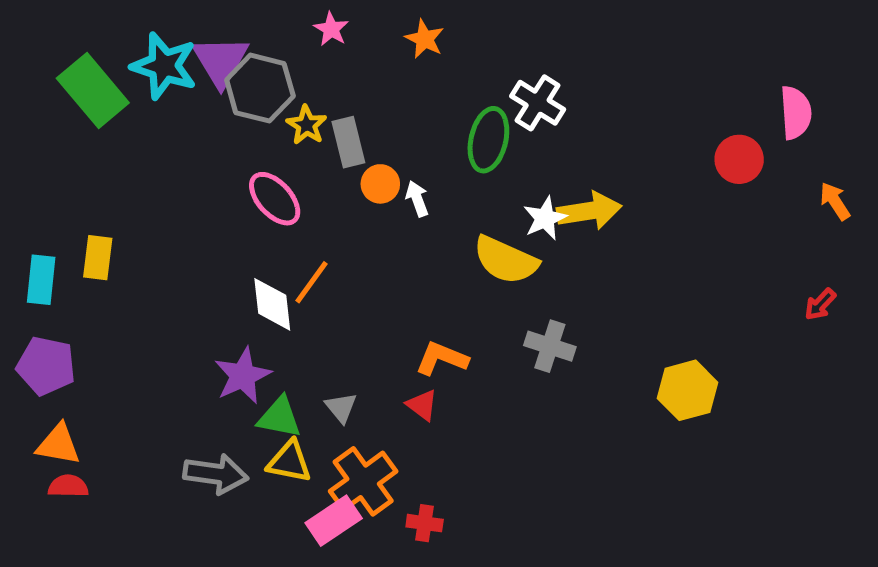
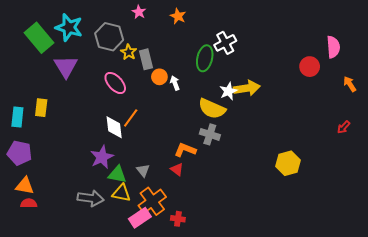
purple triangle: (221, 61) -> (66, 67), moved
white cross: (538, 103) -> (225, 43), turned 30
gray cross: (550, 346) -> (210, 134), moved

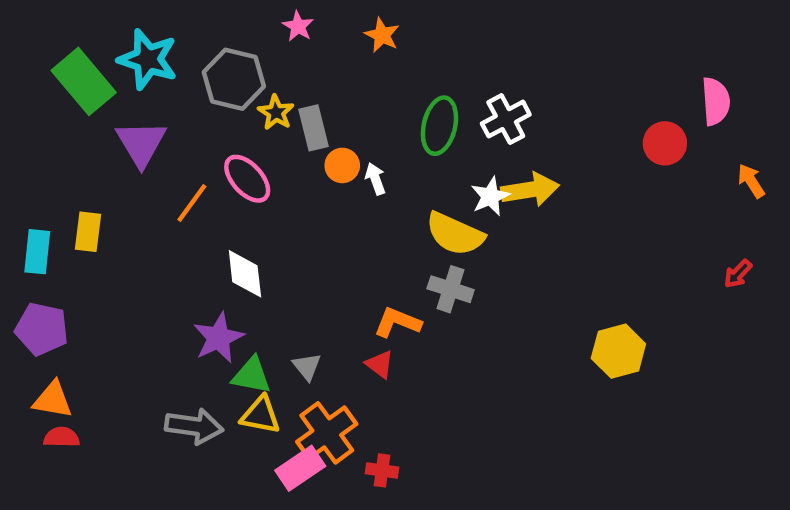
white cross: (225, 43) -> (506, 119), moved
orange line: (131, 118) -> (192, 203), moved

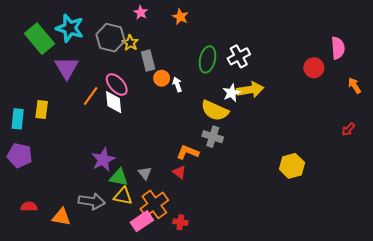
yellow star: (276, 112) -> (130, 43), moved
white diamond: (245, 274) -> (114, 102), moved
orange triangle: (53, 400) -> (61, 217), moved

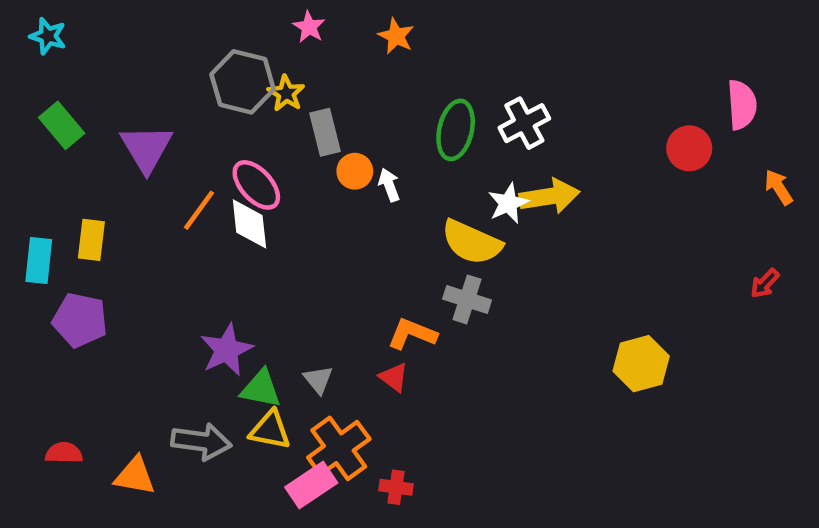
cyan star: (70, 28) -> (48, 36), moved, size x0.6
green rectangle: (40, 39) -> (62, 125), moved, size x0.7
purple pentagon: (20, 155) -> (80, 320), moved

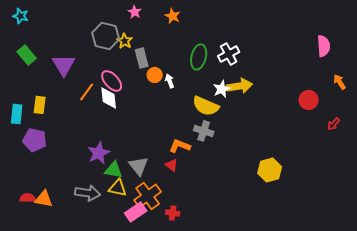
red circle: (689, 148) -> (309, 100), moved
yellow hexagon: (641, 364) -> (270, 170), moved
gray triangle: (318, 380) -> (139, 166), size x1.5
orange triangle: (135, 476) -> (44, 199), moved

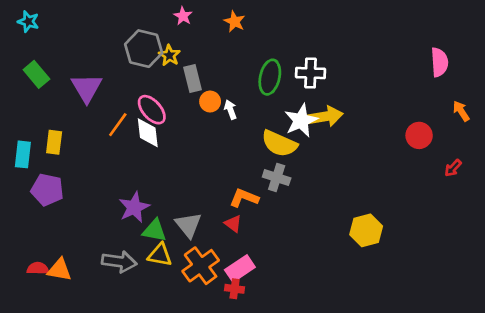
white cross: (229, 54) -> (311, 73), turned 30
white star: (222, 89) -> (301, 121), size x1.4
pink rectangle: (136, 212) -> (240, 268), moved

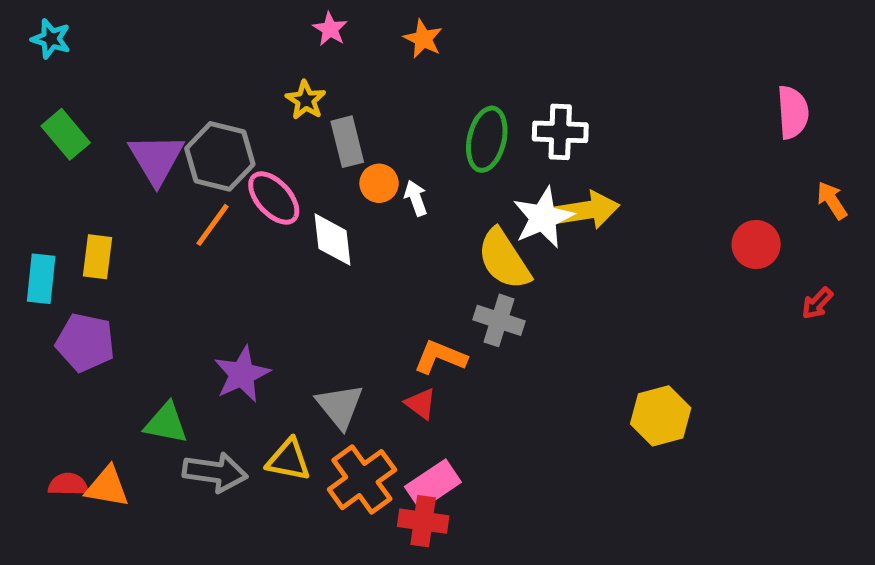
gray hexagon: (144, 49) -> (220, 156), moved
white diamond: (148, 133) -> (333, 240), moved
yellow semicircle: (279, 144) -> (504, 259), turned 33
green triangle: (154, 230) -> (166, 423), moved
red cross: (235, 289) -> (423, 521), size x1.4

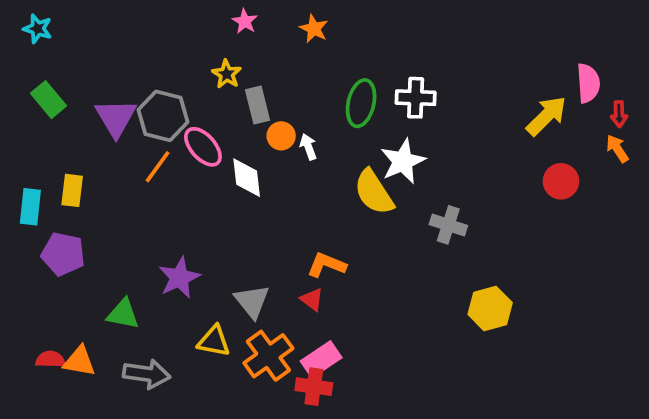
yellow arrow: (587, 210) -> (546, 116), moved, turned -36
red arrow: (817, 303) -> (619, 114), moved, turned -45
gray cross: (499, 320) -> (448, 225), moved
gray arrow: (215, 472) -> (147, 374), moved

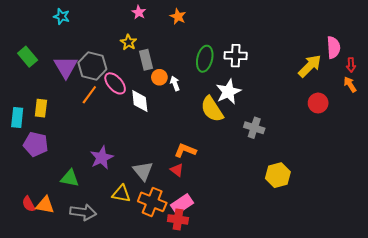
cyan star: (38, 29) -> (62, 16), moved
orange cross: (268, 356) -> (152, 202), turned -32
red semicircle: (50, 359) -> (29, 204), turned -119

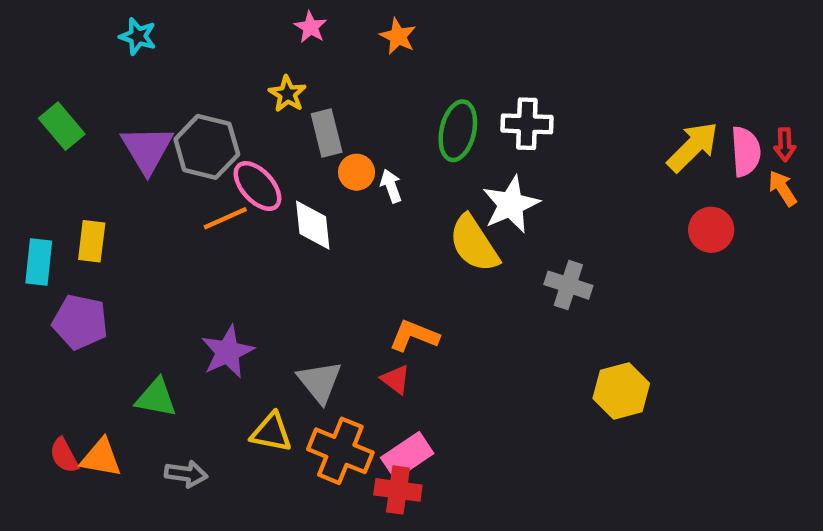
pink semicircle: (334, 47) -> (746, 151), moved
orange line: (89, 95) -> (225, 218), moved, turned 30
gray arrow: (83, 212) -> (186, 474), size x0.7

